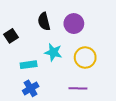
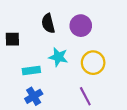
black square: (11, 36) -> (12, 39), turned 32
purple line: (78, 88) -> (85, 96), turned 60

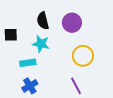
cyan star: (58, 57) -> (41, 44), moved

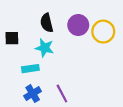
yellow circle: (83, 56) -> (103, 32), moved
purple line: (76, 86) -> (62, 94), moved

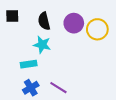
black square: (12, 38) -> (12, 16), moved
purple line: (62, 94) -> (58, 88), turned -30

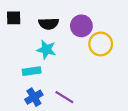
black semicircle: (44, 21) -> (49, 24), turned -78
yellow circle: (97, 29) -> (101, 44), moved

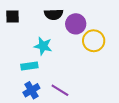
black semicircle: (49, 24) -> (54, 14), moved

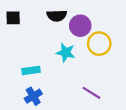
cyan star: (43, 46) -> (66, 53), moved
purple line: (60, 90) -> (91, 93), moved

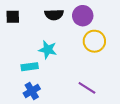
purple circle: (80, 26) -> (83, 16), moved
cyan star: (66, 53) -> (48, 50), moved

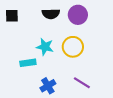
yellow circle: (94, 41) -> (73, 47), moved
blue cross: (32, 91) -> (48, 86), moved

